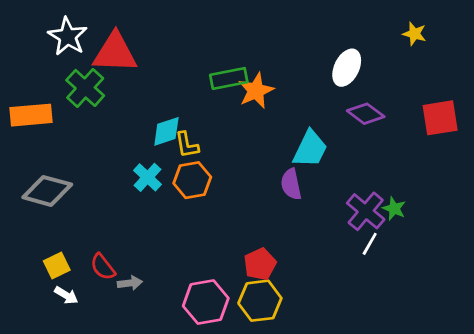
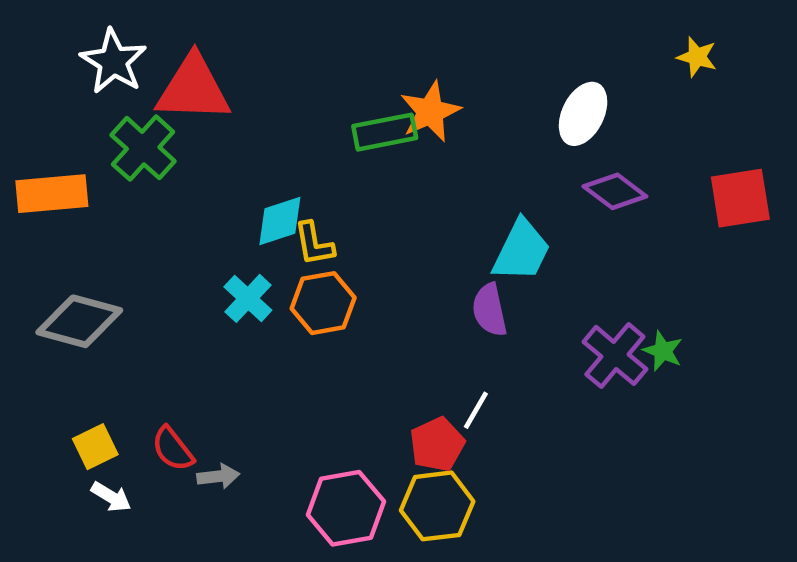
orange star: (256, 91) -> (430, 112), moved
white line: (370, 244) -> (476, 410), moved

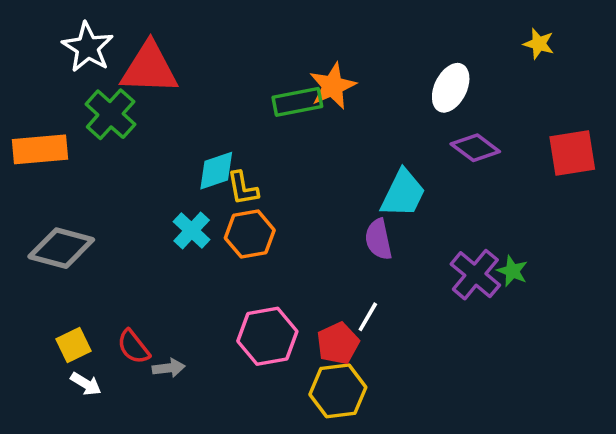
pink hexagon: (346, 508) -> (267, 336), moved

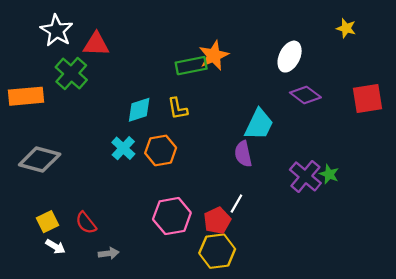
red triangle: (149, 68) -> (96, 44), size x0.7
yellow L-shape: (243, 188) -> (178, 109), moved
gray arrow: (169, 368) -> (109, 253), moved

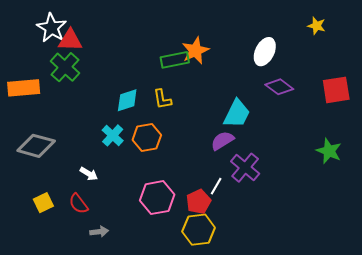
red triangle: (96, 44) -> (70, 40), moved
purple semicircle: (243, 154) -> (222, 141), turned 70
green star: (329, 174) -> (329, 151), moved, size x1.4
purple cross: (305, 176) -> (245, 168), moved
white arrow: (55, 247) -> (89, 174), moved

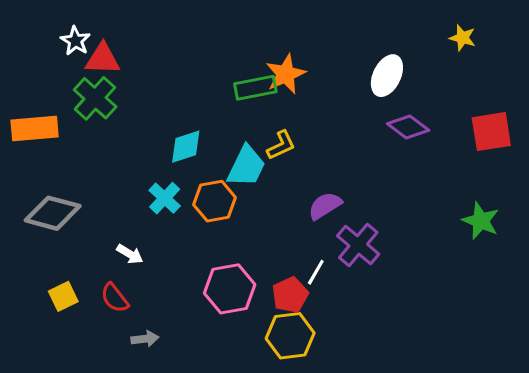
white star: (52, 28) -> (75, 41), size x0.7
yellow L-shape: (162, 99) -> (281, 145), moved, turned -105
cyan trapezoid: (237, 114) -> (246, 166), moved

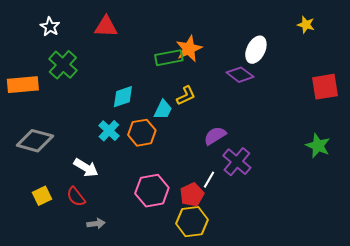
red triangle: (103, 59) -> (106, 27), moved
purple diamond: (408, 127) -> (240, 75), moved
cyan trapezoid: (246, 166) -> (163, 110), size x0.7
white arrow: (130, 254) -> (86, 168), size x1.4

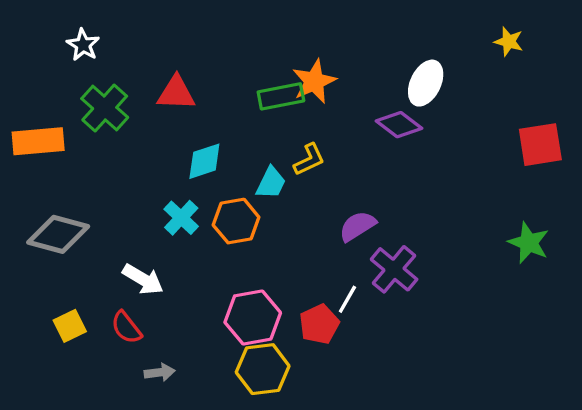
red triangle: (106, 27) -> (176, 93), moved
yellow hexagon: (192, 222) -> (263, 369), moved

